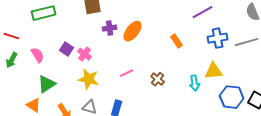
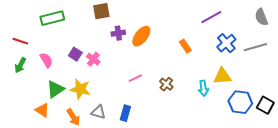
blue cross: (218, 38) -> (226, 43), turned -30
yellow star: (89, 79) -> (80, 89), moved

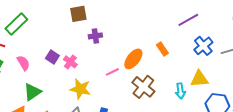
green rectangle: (52, 18) -> (16, 24), moved, turned -30
orange ellipse: (141, 36) -> (133, 59), moved
pink line: (135, 78) -> (112, 72), moved
brown cross: (166, 84) -> (143, 87), size x1.6
yellow star: (80, 89) -> (80, 89), moved

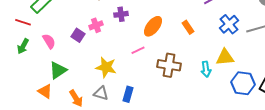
orange ellipse: (133, 59) -> (153, 26), moved
pink cross: (70, 62) -> (96, 25), moved, turned 32
brown cross: (143, 87) -> (169, 65), turned -30

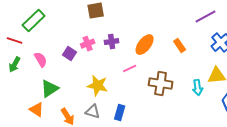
purple cross: (121, 14) -> (112, 42), moved

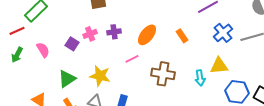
red line: (15, 41) -> (17, 31), turned -42
green triangle: (50, 89) -> (67, 79), moved

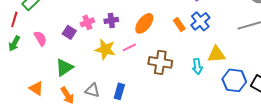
red line: (17, 31) -> (14, 19), turned -49
blue cross: (223, 33) -> (200, 21), moved
yellow star: (100, 76) -> (105, 49), moved

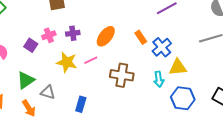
blue cross: (200, 21) -> (162, 47), moved
blue hexagon: (234, 80) -> (183, 98), moved
gray triangle: (92, 90) -> (48, 92), moved

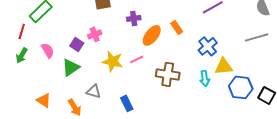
purple cross: (73, 33) -> (134, 18), moved
orange rectangle: (141, 37) -> (177, 27), moved
green triangle: (26, 80) -> (71, 67), moved
blue hexagon: (183, 98) -> (241, 87), moved
blue rectangle: (81, 104) -> (127, 103), turned -42

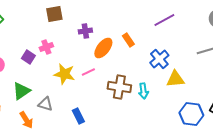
green triangle: (71, 67) -> (21, 91), moved
cyan arrow: (205, 78) -> (143, 91), moved
blue hexagon: (241, 87) -> (191, 114), moved

